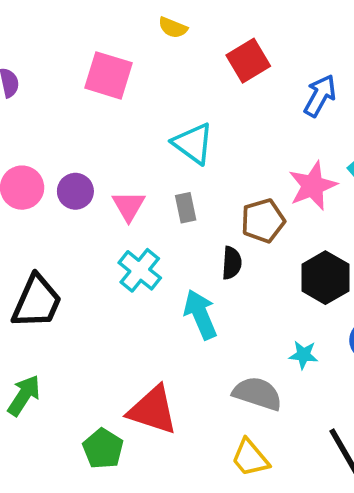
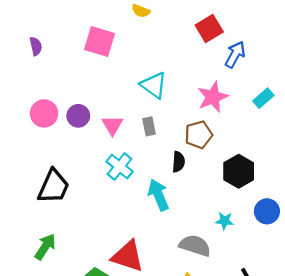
red square: (248, 61) -> (209, 29), moved
pink star: (313, 186) -> (213, 97), moved

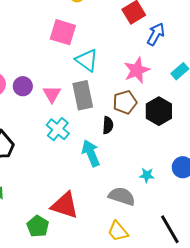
pink square: (99, 42) -> (63, 32), moved
gray rectangle: (149, 126) -> (83, 95), size x1.8
black hexagon: (239, 171) -> (159, 111), moved

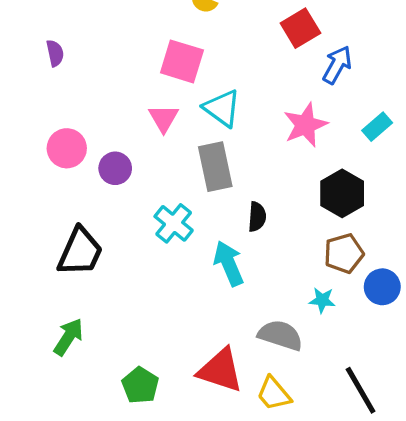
purple circle: (23, 86) -> (115, 168), moved
pink triangle: (52, 94) -> (164, 118), moved
brown pentagon: (125, 102) -> (344, 253), moved
red triangle: (65, 205) -> (220, 370), moved

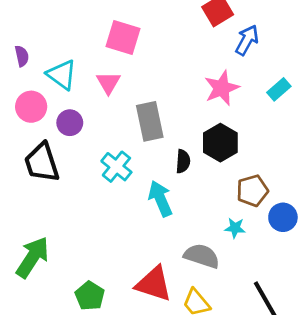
purple semicircle: (55, 53) -> (22, 56), moved
cyan triangle: (222, 108) -> (62, 75), moved
black hexagon: (342, 193) -> (220, 143), moved
black trapezoid: (80, 252) -> (42, 163), moved, turned 138
green arrow: (68, 337) -> (32, 257), size x1.4

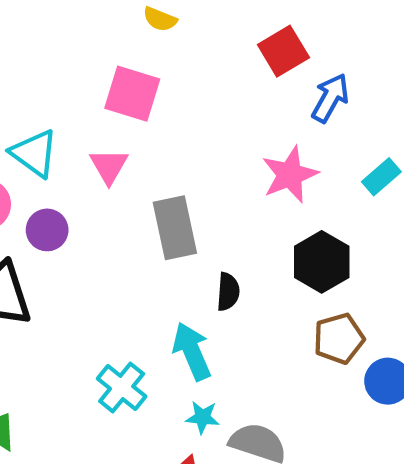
black hexagon: (220, 143) -> (322, 262), moved
cyan cross: (116, 167) -> (122, 388), moved
cyan star: (235, 228) -> (203, 417), moved

